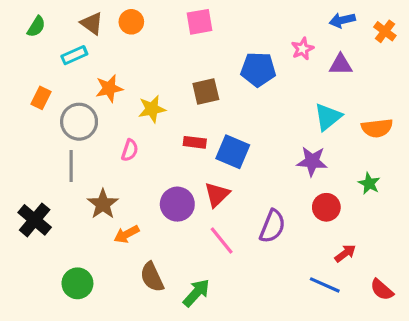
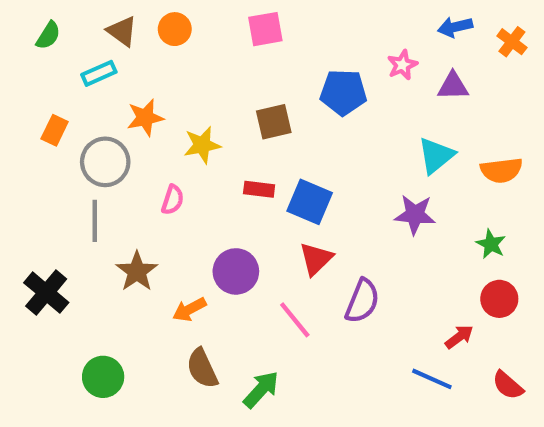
red triangle: (217, 195) -> (316, 259), moved
red circle: (326, 207) -> (499, 299), moved
orange arrow: (127, 234) -> (189, 309), moved

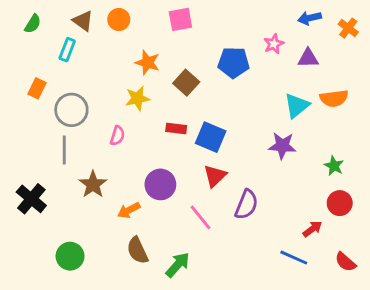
cyan rectangle: (99, 73) -> (67, 50), turned -45
orange star: (145, 118) -> (147, 63), moved, turned 30
brown square: (274, 122) -> (186, 83), turned -35
orange semicircle: (501, 170) -> (334, 98), moved

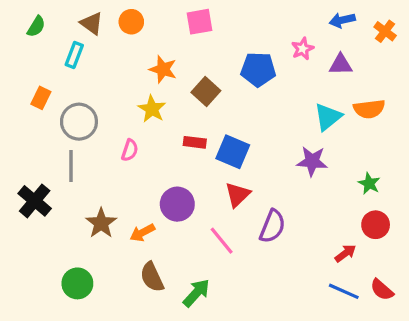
yellow star: (137, 98) -> (152, 109), turned -30
brown star: (93, 184) -> (101, 223), moved
black cross: (31, 199) -> (35, 201), moved
blue line: (294, 258) -> (344, 291), moved

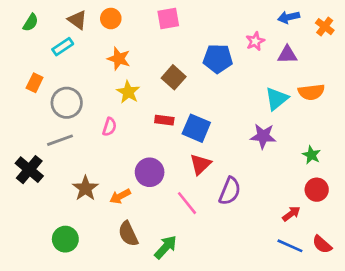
cyan rectangle: (74, 55) -> (63, 47), turned 35
orange star: (163, 69) -> (119, 59), moved
gray line: (71, 166) -> (60, 140), turned 70

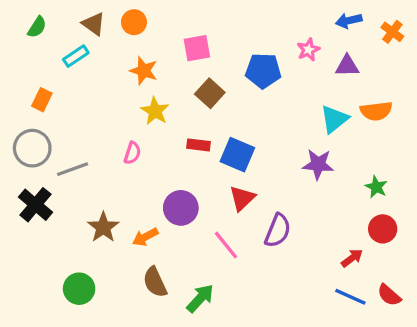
pink square: (168, 19) -> (197, 48), moved
gray circle: (67, 103) -> (32, 148), moved

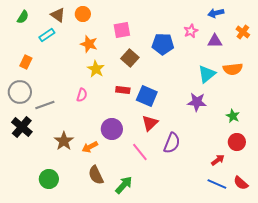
orange cross: (392, 32) -> (243, 32), moved

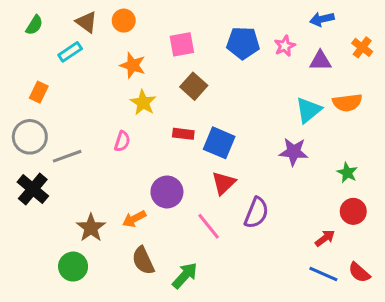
blue pentagon: (163, 44) -> (243, 43), moved
brown star: (64, 141) -> (91, 228), moved

